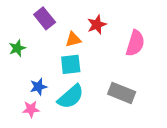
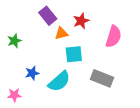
purple rectangle: (45, 18) -> (48, 16), moved
cyan square: (71, 64) -> (74, 54), moved
pink star: (31, 109) -> (14, 95), moved

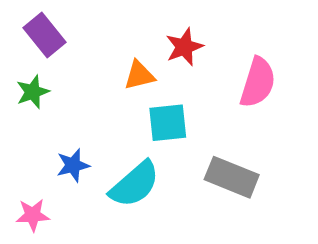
purple rectangle: (48, 16) -> (45, 35), moved

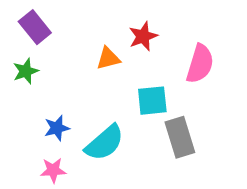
cyan square: (168, 123) -> (152, 101), moved
gray rectangle: (232, 177) -> (180, 137), turned 51
pink star: (33, 215) -> (53, 170), moved

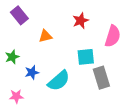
orange triangle: (108, 58) -> (45, 36), moved
green star: (26, 71) -> (12, 57), moved
pink star: (53, 170) -> (16, 96), moved

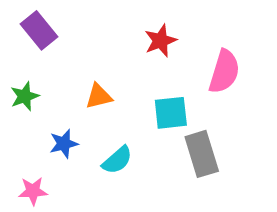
orange triangle: (45, 36) -> (99, 96), moved
green star: (12, 57) -> (25, 96), moved
cyan semicircle: (59, 81) -> (117, 160), size x0.7

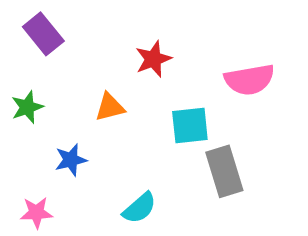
red star: (160, 41) -> (153, 59), moved
pink semicircle: (224, 72) -> (250, 80), turned 63
cyan semicircle: (117, 160) -> (140, 208), moved

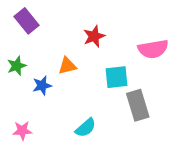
blue star: (71, 160) -> (42, 86), moved

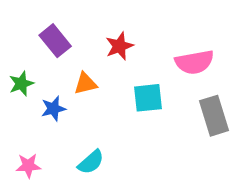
purple rectangle: (27, 21) -> (55, 41), moved
gray rectangle: (138, 105) -> (214, 116), moved
cyan semicircle: (86, 128) -> (91, 162), moved

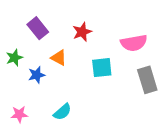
orange triangle: (86, 84) -> (59, 58), turned 42

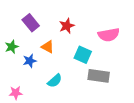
cyan square: (102, 68) -> (83, 55), turned 30
gray rectangle: (147, 80) -> (99, 76), moved, turned -65
cyan semicircle: (62, 112) -> (55, 81), moved

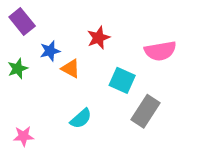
purple rectangle: (31, 23) -> (22, 21), moved
blue star: (30, 61) -> (50, 51), moved
gray rectangle: (99, 76) -> (146, 111), turned -65

